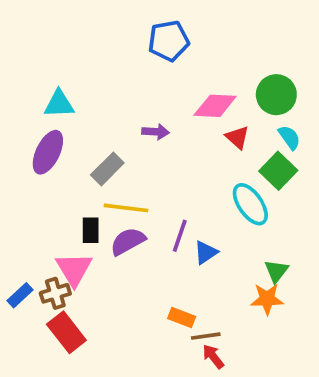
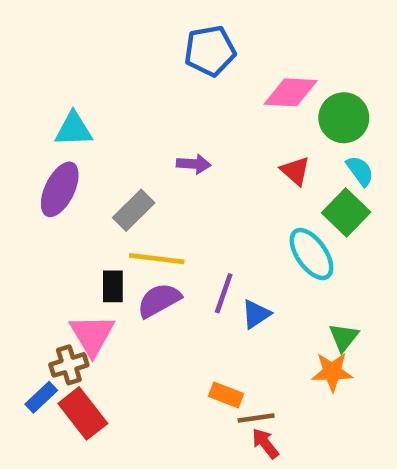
pink diamond: (215, 106) -> (291, 92), moved
blue rectangle: (20, 295) -> (41, 397), moved

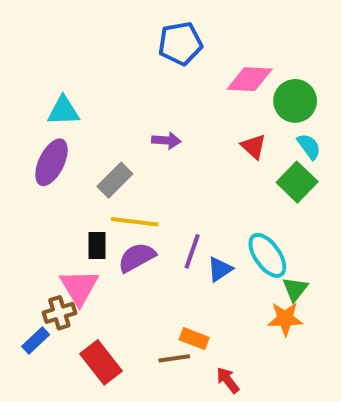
cyan ellipse: (311, 254) -> (267, 255), moved
red rectangle: (83, 413) -> (101, 362), moved
brown line: (256, 418) -> (174, 358), moved

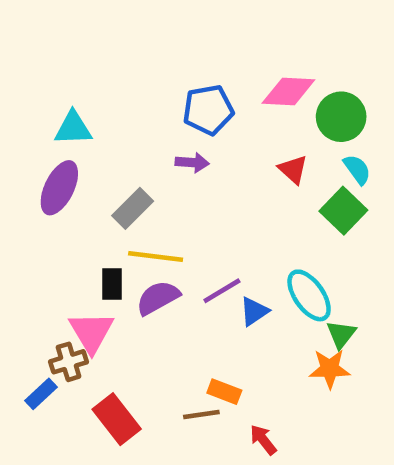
blue pentagon: (180, 43) -> (208, 110), moved
purple line: (192, 251) -> (222, 291), turned 40

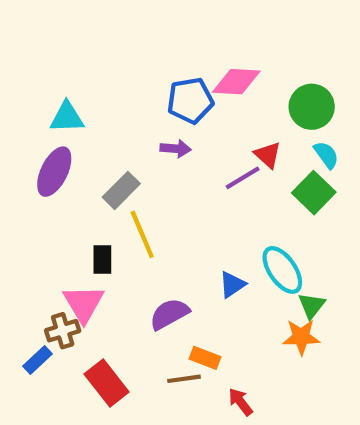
pink diamond: (288, 92) -> (236, 82), moved
yellow line: (156, 256) -> (142, 234), turned 60
purple line: (222, 291) -> (243, 178), moved
purple semicircle: (158, 298) -> (169, 314), moved

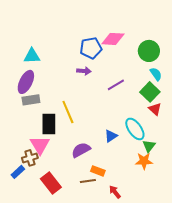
red triangle: (268, 155) -> (155, 109), moved
gray rectangle: (121, 190) -> (31, 100), moved, turned 36
black rectangle: (102, 260) -> (49, 124), size x1.5

